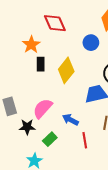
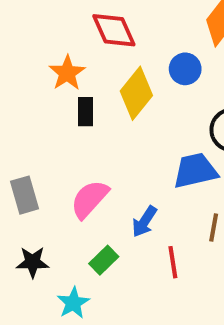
yellow diamond: (66, 70) -> (136, 93), moved
blue arrow: (70, 120) -> (144, 221), turned -84
black star: (27, 127) -> (33, 262), moved

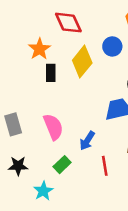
pink semicircle: (90, 199) -> (53, 127), turned 116

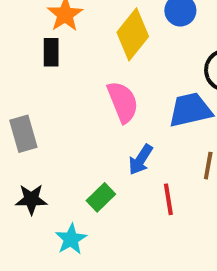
black rectangle: (51, 73) -> (51, 52), moved
pink semicircle: (53, 127) -> (123, 102), moved

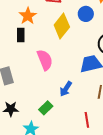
pink semicircle: (123, 102) -> (45, 60), moved
red line: (168, 199) -> (87, 120), moved

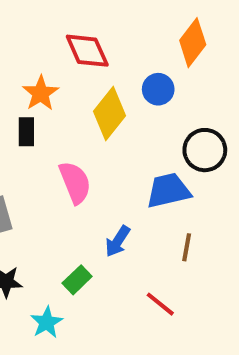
red line: (87, 120) -> (160, 304), turned -42

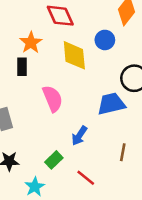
yellow diamond: (110, 114) -> (74, 55), turned -44
brown line: (187, 247) -> (123, 152), moved
red line: (160, 304) -> (86, 178), moved

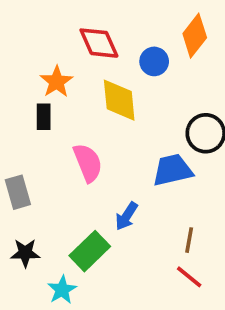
blue circle: (105, 40) -> (154, 61), moved
green rectangle: (54, 160) -> (90, 251), size x1.5
red line: (86, 178) -> (189, 277), moved

